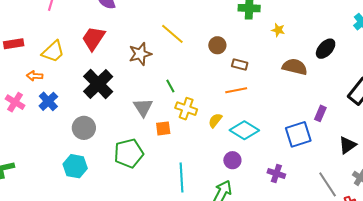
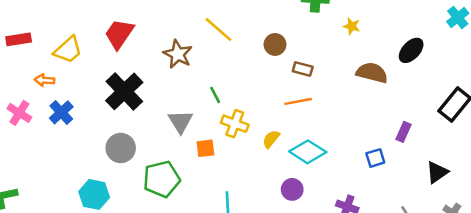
brown star: (140, 54) -> (178, 54), turned -30
gray circle: (84, 128) -> (121, 148), moved
blue square: (298, 134) -> (375, 158), size x0.6

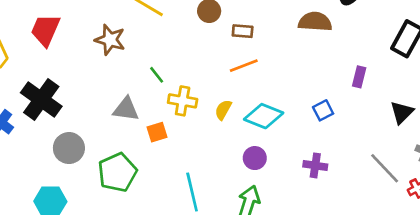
black cross: (124, 91) -> (41, 100), moved
gray triangle: (181, 122) -> (126, 109), turned -40
blue square: (375, 158) -> (323, 110), moved

